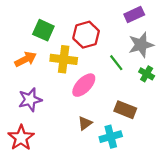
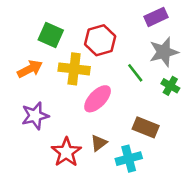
red star: (21, 138) -> (66, 152), moved

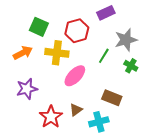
purple rectangle: (156, 17) -> (106, 13), moved
green line: (135, 73) -> (104, 56), turned 70

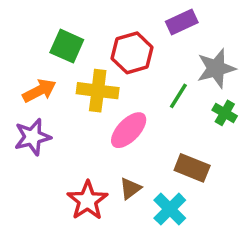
purple star: (27, 89) -> (33, 137), moved
cyan cross: (99, 122) -> (170, 209), turned -30

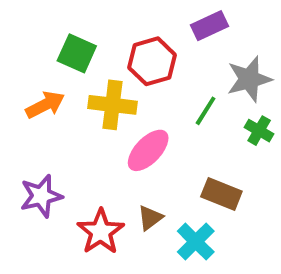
purple star: (33, 137) -> (41, 196), moved

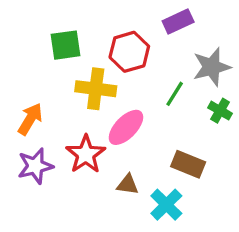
green square: (77, 53) -> (65, 45), turned -32
orange arrow: (45, 105) -> (30, 119), moved, turned -32
brown triangle: (150, 218) -> (128, 184), turned 45
red star: (101, 232) -> (86, 154), moved

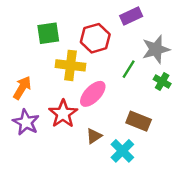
purple star: (35, 166) -> (26, 122), turned -30
brown triangle: (128, 184) -> (94, 136), turned -42

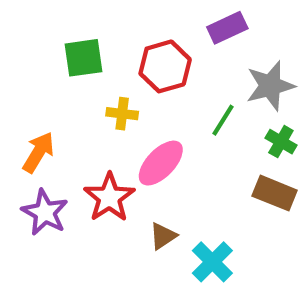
yellow cross: (70, 65) -> (122, 114), size x0.6
brown rectangle: (139, 121) -> (275, 193), moved

